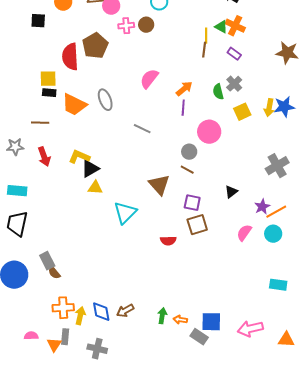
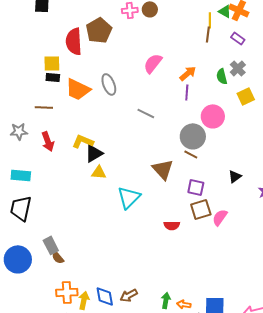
gray circle: (189, 152) -> (193, 136), size x1.6
pink semicircle: (244, 233) -> (220, 217), moved

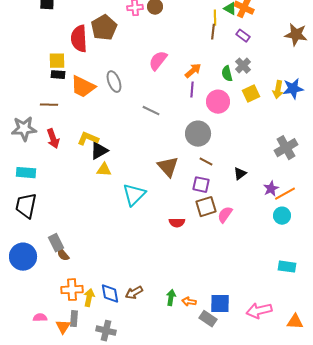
pink circle: (213, 116) -> (218, 102), moved
gray star: (19, 131) -> (24, 129), size x1.4
brown line: (191, 154) -> (206, 162), moved

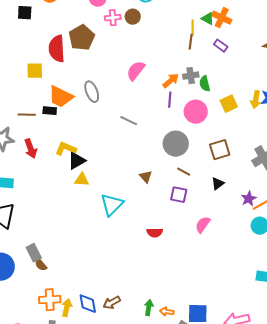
gray cross: (243, 66) -> (191, 76), moved, turned 35
black rectangle: (58, 75) -> (50, 111), moved
brown triangle: (168, 167) -> (146, 177), size x0.6
brown square: (206, 207) -> (220, 150), moved

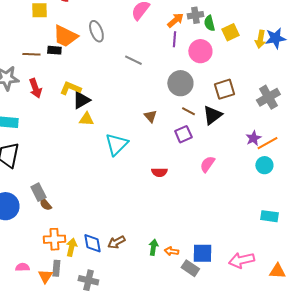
yellow square: (229, 104) -> (230, 32), moved
black triangle: (218, 184) -> (212, 115), moved, size x1.5
purple square: (179, 195) -> (183, 134), turned -36

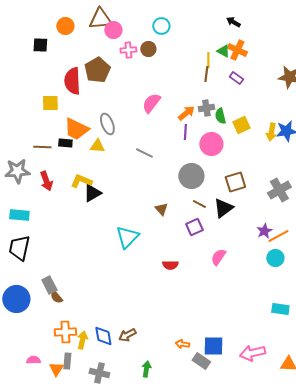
yellow triangle: (86, 119) -> (97, 146), moved
green arrow: (153, 247) -> (146, 369), moved

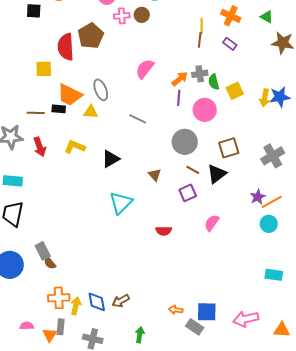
green triangle: (223, 51) -> (267, 17), moved
black triangle: (92, 193) -> (111, 159), moved

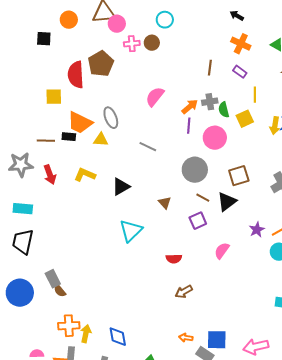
yellow line: (202, 26) -> (255, 95), moved
purple star: (258, 197) -> (257, 230), moved
brown arrow: (121, 301) -> (184, 292), moved
blue diamond: (97, 302) -> (118, 337), moved

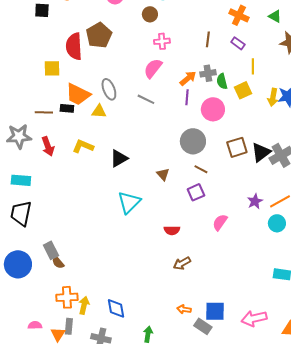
pink cross: (132, 44) -> (162, 41), moved
gray line: (148, 147) -> (146, 99), moved
black triangle: (227, 202) -> (261, 152), moved

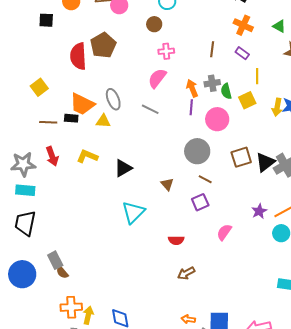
yellow square: (52, 68) -> (39, 87), moved, turned -36
orange arrow: (188, 78) -> (192, 88), turned -72
gray star: (19, 136) -> (23, 164), moved

